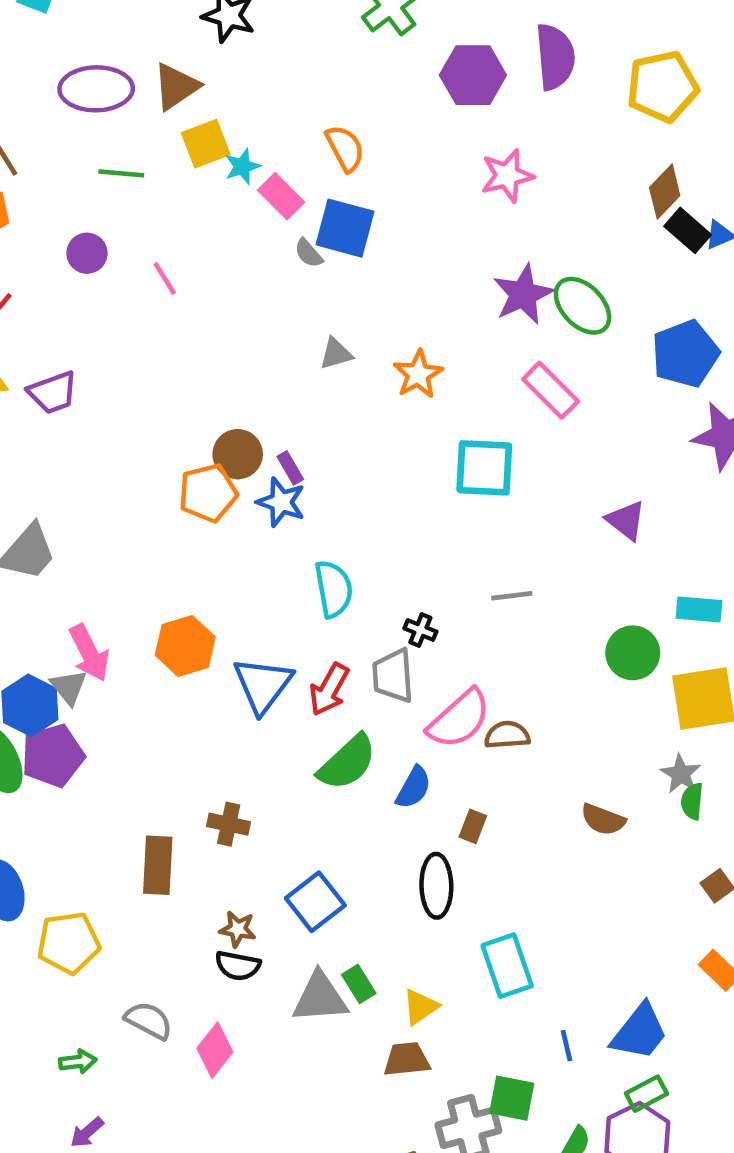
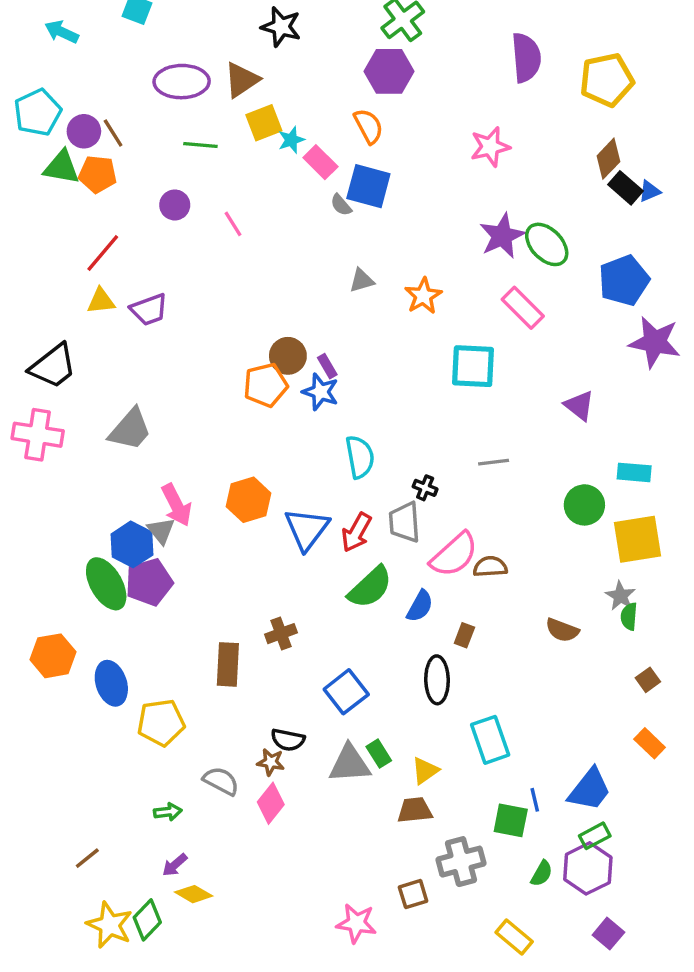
purple hexagon: (473, 75) -> (389, 71), moved
brown cross: (229, 824) -> (281, 634), turned -32
brown star: (238, 929) -> (271, 762), moved
green square: (512, 1098) -> (511, 820), moved

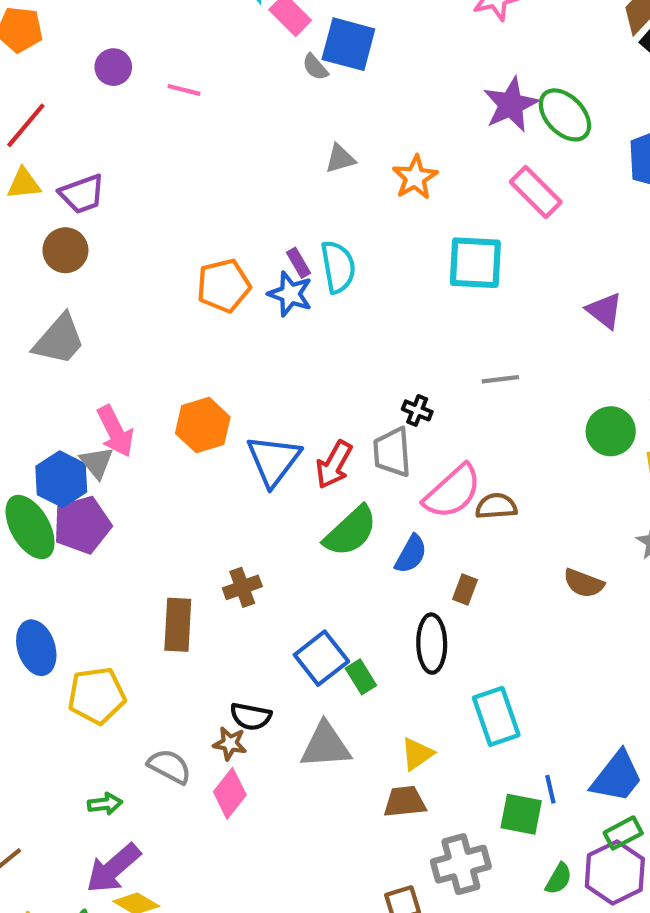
pink line: (233, 224) -> (184, 90), turned -44
brown circle: (288, 356) -> (65, 250), moved
cyan semicircle: (360, 457) -> (338, 267), moved
green rectangle: (379, 754) -> (361, 677), moved
purple arrow: (175, 865) -> (113, 868), size x1.8

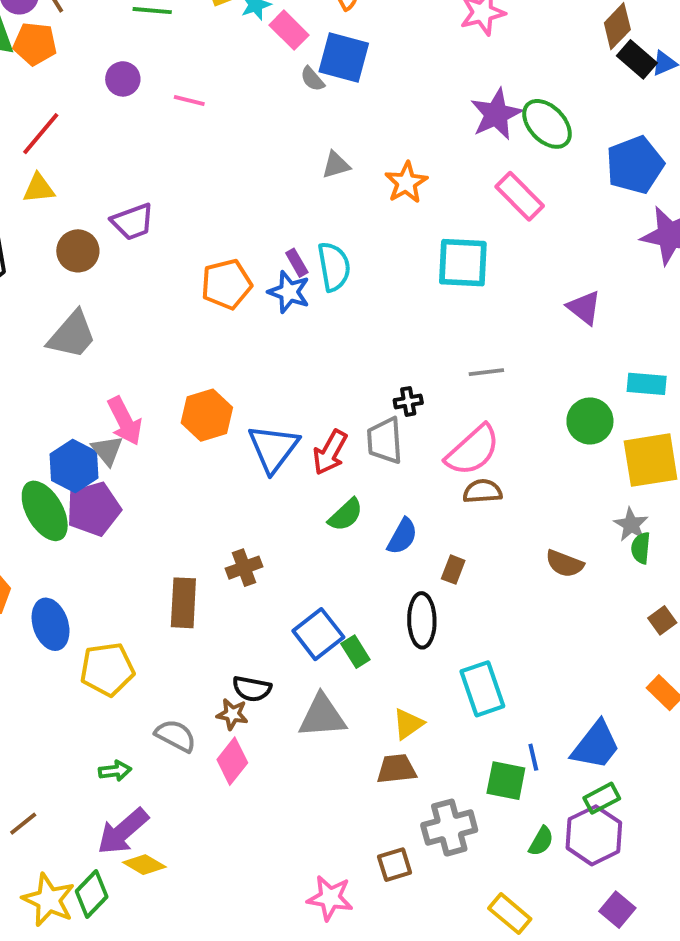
purple trapezoid: (82, 194) -> (133, 222), moved
black cross: (417, 410) -> (408, 401), turned -32
pink semicircle: (453, 492) -> (473, 450), moved
green semicircle: (351, 531) -> (346, 515), size x0.7

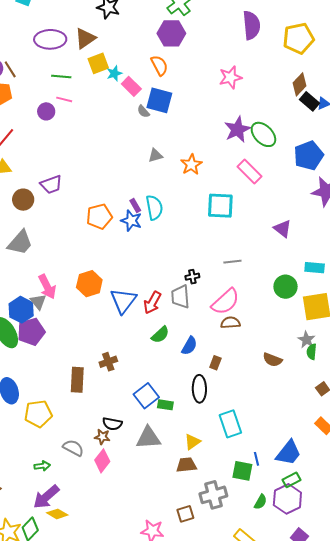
pink line: (189, 100) -> (64, 99), moved
green rectangle: (355, 652) -> (165, 405), turned -49

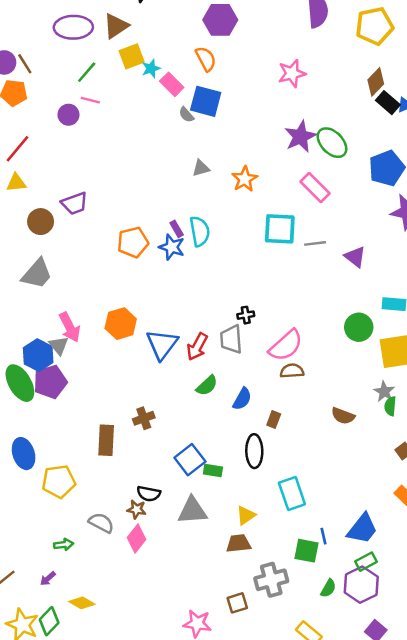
green line: (61, 76) -> (87, 72), turned -54
gray line: (232, 262) -> (315, 243), moved
purple arrow: (46, 497) -> (48, 579), moved, size x0.5

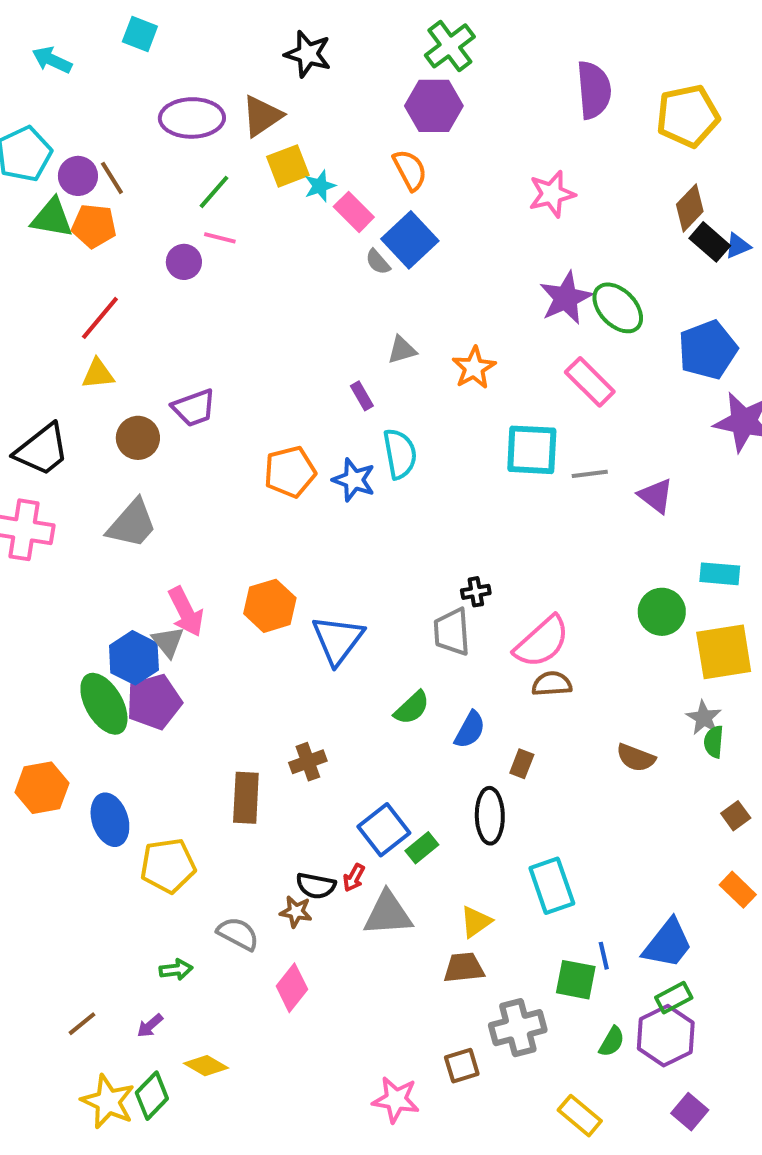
blue square: (206, 101) -> (410, 240), turned 32
purple rectangle: (177, 229) -> (362, 396), moved
red arrow: (197, 347) -> (354, 878), moved, size x0.6
green rectangle: (213, 471) -> (422, 848), turned -48
pink diamond: (136, 539) -> (292, 988), moved

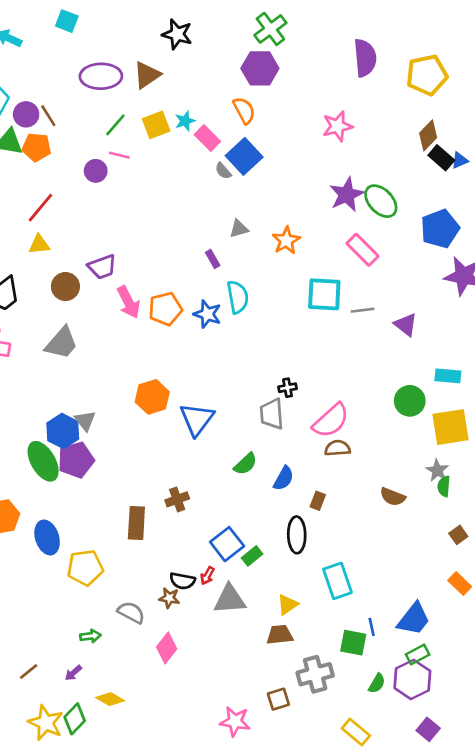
yellow square: (288, 166) -> (156, 125), moved
pink arrow: (186, 612) -> (129, 302), moved

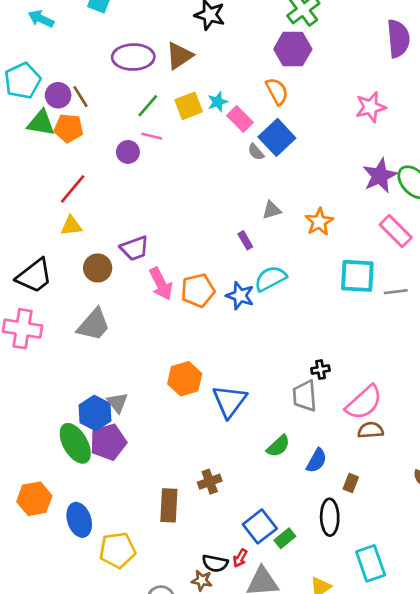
cyan semicircle: (238, 297) -> (270, 279), turned -108

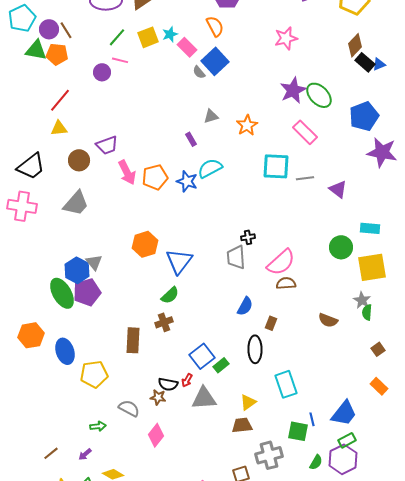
green semicircle: (278, 446) -> (170, 295), moved

